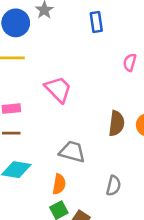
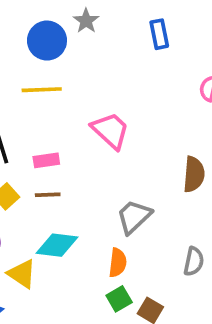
gray trapezoid: (72, 152) -> (134, 217), turned -56

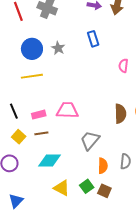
gray star: (86, 21) -> (58, 48), moved
pink trapezoid: (110, 131) -> (67, 110), moved, turned -35
orange semicircle: (118, 263) -> (103, 166), moved
yellow triangle: (22, 274) -> (62, 188), moved

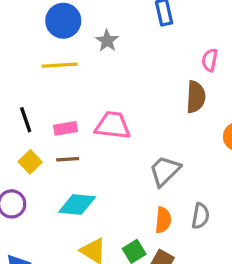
gray star: (58, 48) -> (107, 41), moved
brown semicircle: (120, 114) -> (196, 97), moved
gray trapezoid: (90, 140) -> (165, 171), moved

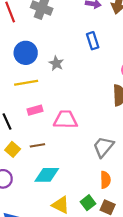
pink rectangle: (66, 128) -> (35, 110), moved

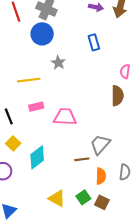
blue circle: (26, 53) -> (42, 34), moved
brown line: (37, 145) -> (82, 159), moved
cyan diamond: (47, 175) -> (37, 157), moved, turned -40

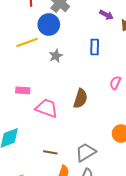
yellow line: (29, 80) -> (27, 42), moved, turned -30
brown semicircle: (117, 96) -> (80, 98), moved
gray trapezoid: (100, 144) -> (86, 152), moved

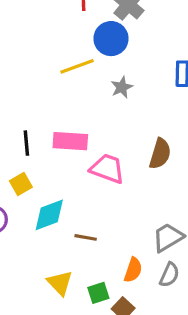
pink rectangle: (23, 90) -> (70, 141), size x1.5
brown line: (50, 152) -> (86, 237), moved

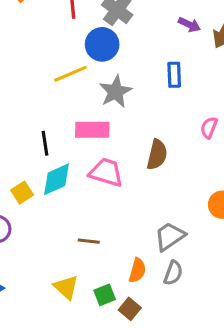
gray star: (122, 87) -> (116, 92), size x1.5
pink rectangle: (70, 141) -> (92, 130), moved
black line: (26, 143) -> (45, 143), moved
cyan diamond: (49, 215) -> (57, 179), moved

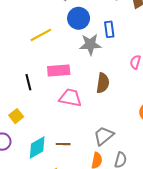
blue circle: (102, 44) -> (79, 18), moved
gray star: (116, 92) -> (90, 44), moved, turned 30
cyan diamond: (57, 179) -> (37, 148), moved
gray trapezoid: (170, 236) -> (104, 136), moved

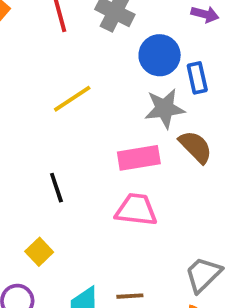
blue circle: (79, 18) -> (160, 55), moved
pink rectangle: (59, 71) -> (139, 158), moved
brown semicircle: (103, 83) -> (196, 147), moved, turned -48

